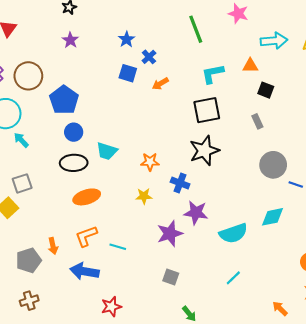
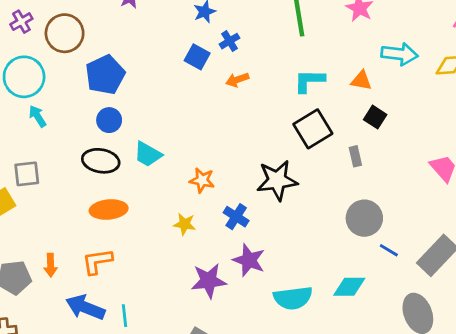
black square: (207, 110) -> (313, 129), moved, turned -32
cyan line: (118, 247) -> (125, 316), moved, turned 56

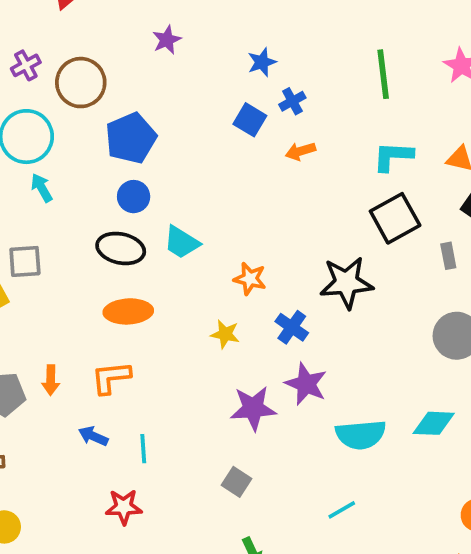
blue arrow: (85, 307) -> (93, 436), size x0.6

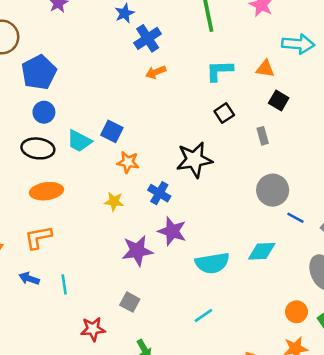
blue cross: (292, 101) -> (148, 38), size x1.5
blue square: (250, 120) -> (112, 131), moved
black square: (395, 218) -> (224, 113), size x0.6
red star: (124, 507) -> (93, 329), moved

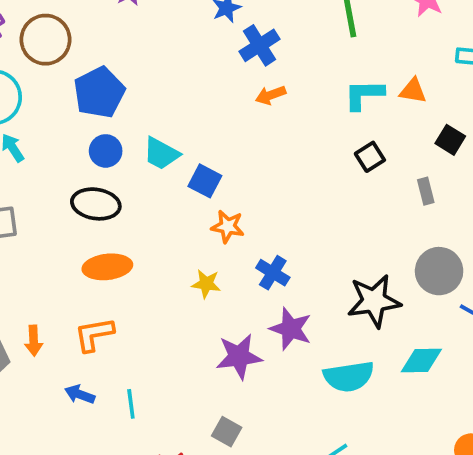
orange triangle: (265, 69) -> (413, 91), moved
cyan trapezoid: (79, 141) -> (161, 154), moved
black star: (194, 160) -> (374, 301), moved

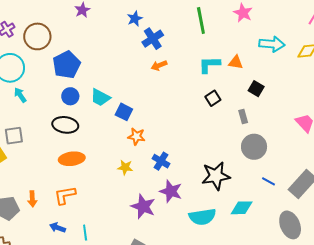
gray circle: (439, 271) -> (254, 147), moved
purple star: (239, 357) -> (143, 206), turned 30

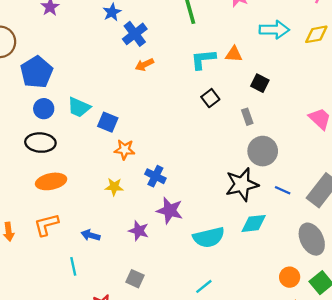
black star: (216, 176) -> (242, 184), moved
purple star: (143, 206) -> (139, 231), size x0.7
blue arrow: (57, 228) -> (91, 235), moved

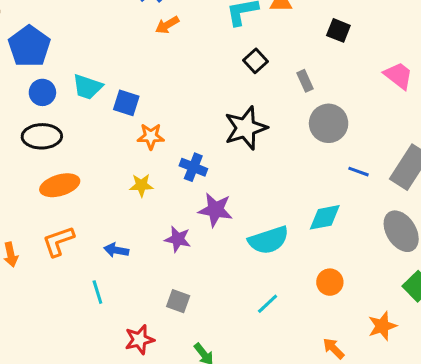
black square: (260, 83) -> (338, 30), moved
black star: (242, 184) -> (246, 128), moved
orange circle: (290, 277) -> (330, 282), moved

